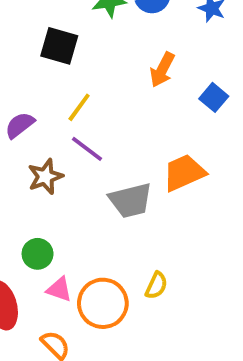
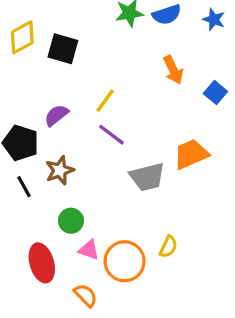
black square: (59, 46) -> (63, 49), moved
orange arrow: (162, 70) -> (173, 70), turned -52
brown star: (45, 177) -> (60, 170), moved

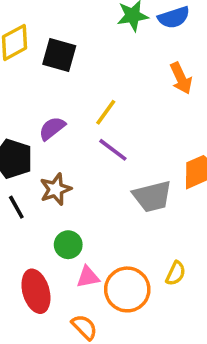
pink triangle: (89, 250) -> (88, 277), turned -30

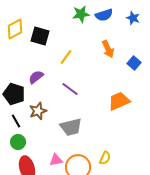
yellow line: (106, 112) -> (66, 57), moved
gray trapezoid: (152, 196) -> (71, 127), moved
green circle: (68, 245) -> (18, 142), moved

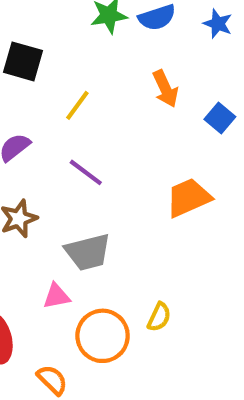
pink triangle: (56, 160) -> (56, 296), moved

